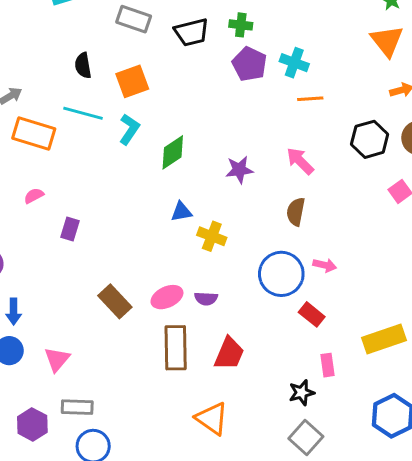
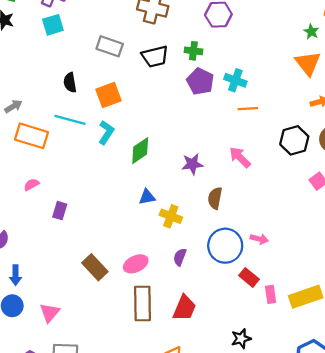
brown semicircle: (296, 212) -> (215, 198), moved
purple semicircle: (206, 299) -> (180, 257), moved, turned 108
pink rectangle: (328, 365) -> (271, 294), moved

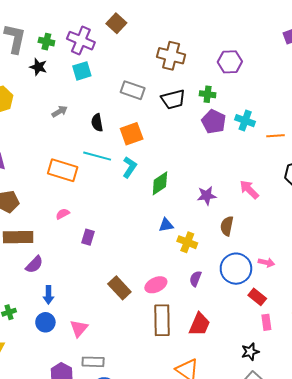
gray arrow: (13, 106) -> (60, 111), moved
orange line: (248, 109) -> (275, 136), moved
pink rectangle: (271, 294) -> (266, 322), moved

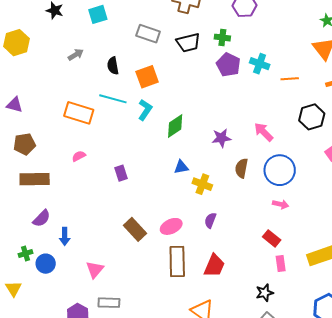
purple rectangle: (88, 237) -> (121, 173), moved, turned -35
purple semicircle: (34, 265) -> (42, 218), moved
blue circle: (236, 269) -> (280, 170), moved
blue circle: (45, 322) -> (46, 264), moved

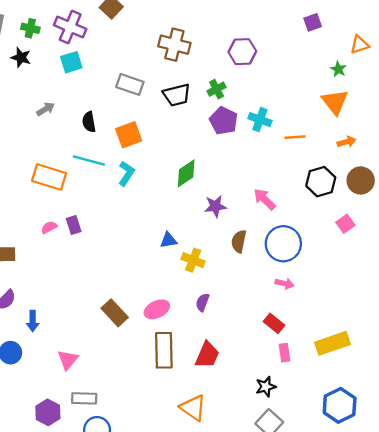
green cross: (222, 38) -> (217, 89), turned -35
green diamond: (175, 126) -> (186, 173), moved
purple rectangle: (121, 173) -> (74, 225), moved

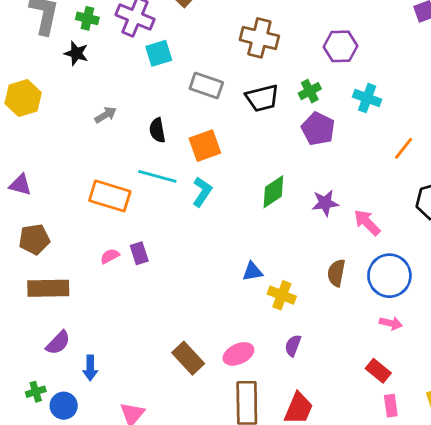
cyan square: (71, 62) -> (159, 53), moved
cyan cross: (260, 120) -> (367, 98), moved
orange line: (295, 137) -> (403, 148), turned -48
purple star: (215, 206) -> (325, 203), moved

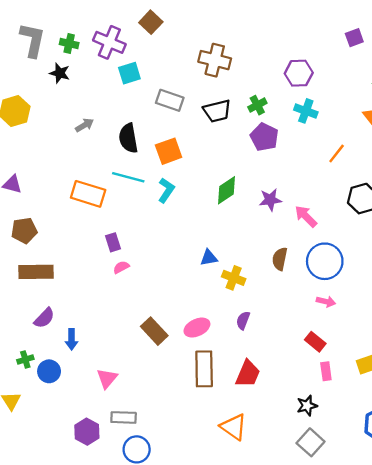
purple hexagon: (341, 46) -> (299, 73), moved
black semicircle: (157, 130) -> (128, 138), size x1.4
pink semicircle: (110, 256) -> (121, 267), moved

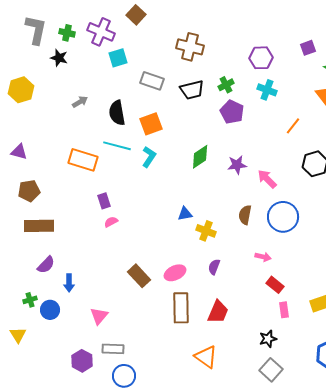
purple square: (354, 38) -> (308, 48), moved
pink arrow: (326, 301) -> (263, 257), moved

